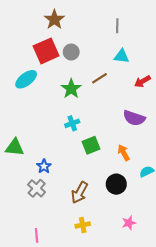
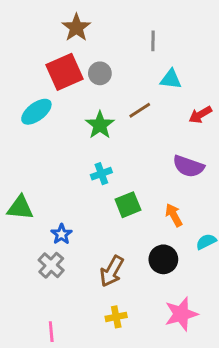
gray line: (117, 26) -> (153, 41), moved
pink star: (129, 223) -> (181, 314), size x1.6

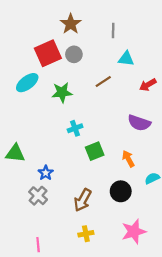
brown star: (76, 28) -> (71, 24), moved
green star: (100, 125) -> (62, 92), moved, turned 30

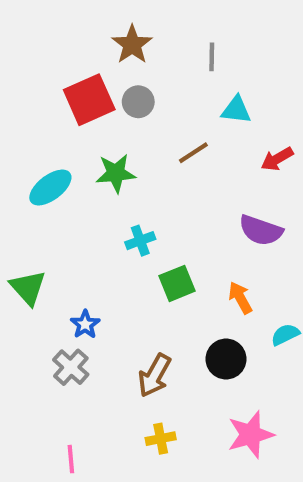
cyan ellipse: (27, 83) -> (50, 188), moved
green triangle: (15, 153) -> (28, 288), turned 42

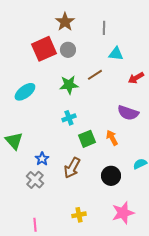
green star: (116, 173) -> (69, 85), moved
orange arrow: (240, 298) -> (112, 138), moved
brown arrow: (155, 375) -> (72, 168), moved

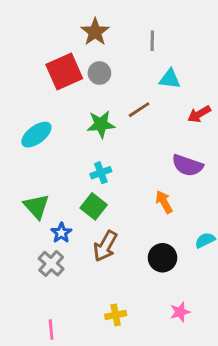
green square: (87, 139) -> (94, 206), moved, turned -30
green triangle: (14, 141) -> (36, 206), moved
pink star: (123, 213) -> (180, 312), size x0.6

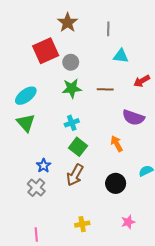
gray circle: (99, 73) -> (71, 62), moved
brown line: (139, 110) -> (105, 89), moved, turned 35
green triangle: (36, 206) -> (26, 123), moved
green square: (94, 206) -> (78, 147), moved

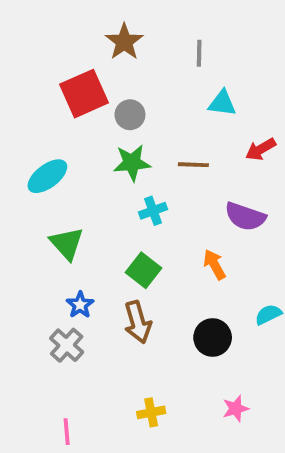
green triangle: (26, 123) -> (67, 243), moved
cyan cross: (72, 123) -> (153, 211), moved
brown arrow: (75, 175) -> (138, 322), turned -45

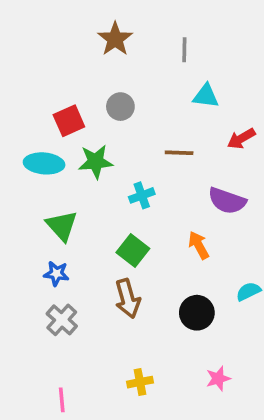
red square: (84, 94) -> (69, 121), moved, size x0.7
green star: (132, 163) -> (96, 162), moved
cyan ellipse: (47, 176) -> (44, 163), turned 42
blue star: (80, 305) -> (56, 274), moved, turned -30

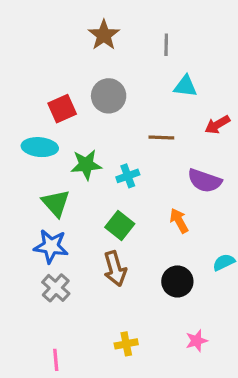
gray circle: (120, 107) -> (109, 96), size x1.4
green star: (96, 162) -> (86, 165), moved
blue star: (56, 274) -> (51, 246), size x1.5

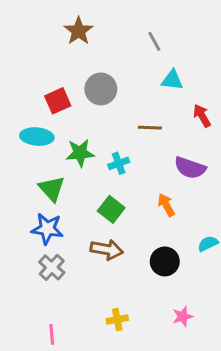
brown star: (104, 35) -> (79, 31), moved
gray line: (166, 45) -> (154, 41), turned -30
red arrow: (217, 125) -> (202, 116), turned 90
brown arrow: (115, 269) -> (107, 250), turned -64

